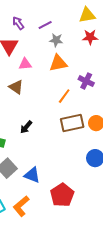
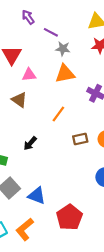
purple arrow: (18, 23) -> (28, 17), moved
purple line: (45, 25) -> (51, 32), turned 56
orange line: (64, 96) -> (58, 114), moved
brown rectangle: (72, 123) -> (80, 139), size x0.6

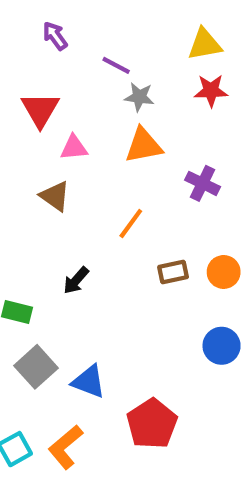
purple arrow: (28, 17) -> (55, 36), moved

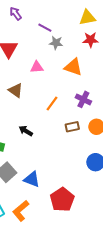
orange triangle: (144, 145) -> (73, 67), moved, turned 30
pink triangle: (74, 148) -> (37, 67), moved
purple cross: (203, 183) -> (83, 99), moved
black arrow: (76, 280) -> (26, 131), turned 80

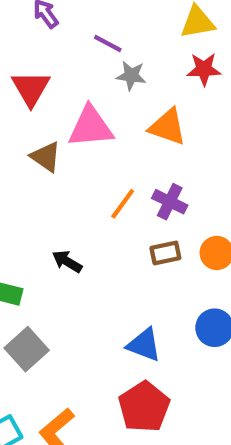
pink triangle: (37, 67) -> (91, 127), size x1.6
brown triangle: (16, 90) -> (46, 157), moved
purple cross: (83, 99) -> (170, 202), moved
blue triangle: (32, 179) -> (144, 345), moved

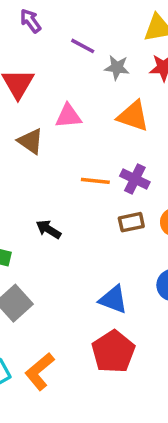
gray star: (131, 76) -> (117, 68), moved
pink triangle: (91, 127) -> (68, 116), size x0.7
orange line: (123, 204) -> (95, 181), turned 60

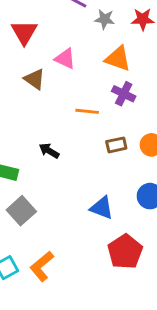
pink triangle: (68, 116) -> (65, 59), turned 30
purple cross: (135, 179) -> (124, 94), moved
red pentagon: (113, 352) -> (125, 252), moved

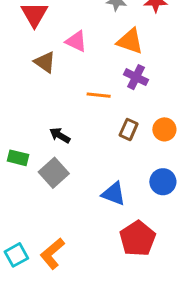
brown rectangle: (116, 145) -> (129, 129), turned -54
gray square: (21, 211) -> (54, 173), moved

